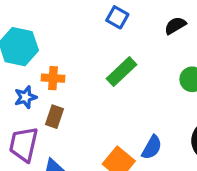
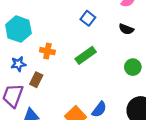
black semicircle: (175, 26) -> (126, 29), turned -136
orange cross: (53, 78) -> (47, 51), moved

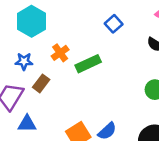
orange cross: (47, 51) -> (60, 53), turned 32
green rectangle: (86, 55) -> (88, 64), moved

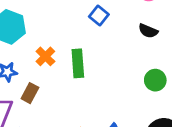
green rectangle: (88, 64) -> (78, 63), turned -60

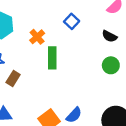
orange cross: (45, 56) -> (37, 37), moved
green circle: (155, 80) -> (111, 65), moved

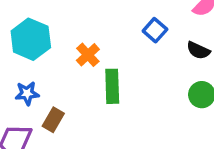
blue square: (72, 21) -> (155, 30), moved

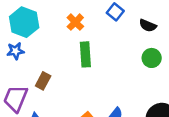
orange cross: (88, 55) -> (75, 22), moved
blue star: (27, 93) -> (15, 51), moved

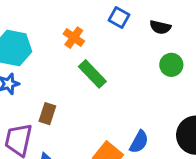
green rectangle: (85, 54) -> (92, 74), turned -30

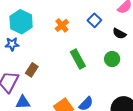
green circle: (171, 65) -> (112, 59), moved
green rectangle: (92, 74) -> (78, 59), moved

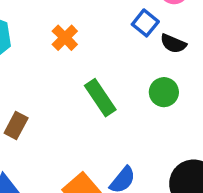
blue square: (94, 20) -> (145, 23), moved

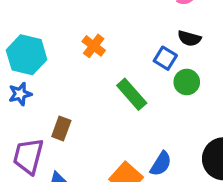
blue square: (145, 23) -> (165, 58), moved

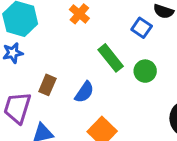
green circle: (187, 82) -> (145, 71), moved
blue semicircle: (161, 164) -> (84, 92), moved

